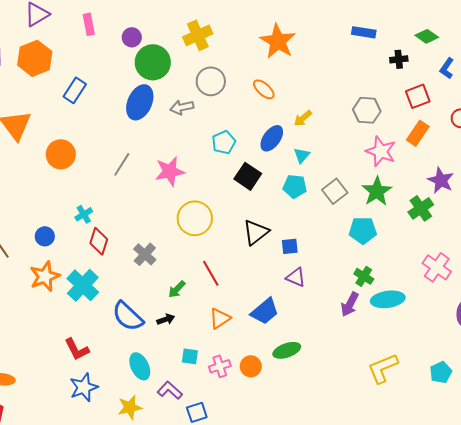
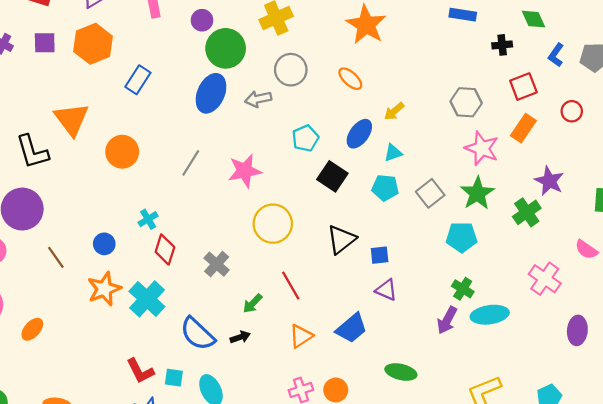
green diamond: (427, 36) -> (534, 19), turned 30
cyan triangle: (302, 155) -> (393, 153), turned 30
green ellipse: (287, 350) -> (401, 372), moved, turned 32
cyan square: (190, 356) -> (174, 378), moved

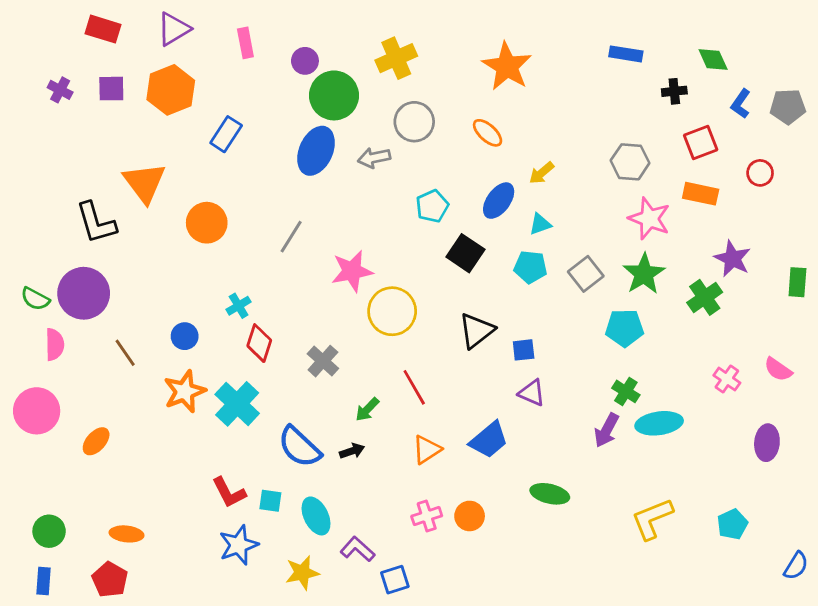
orange rectangle: (523, 128) -> (701, 194), turned 68
pink star: (245, 171) -> (352, 271), moved
pink semicircle: (586, 249) -> (778, 369), moved
pink cross: (545, 279) -> (727, 379), size x0.7

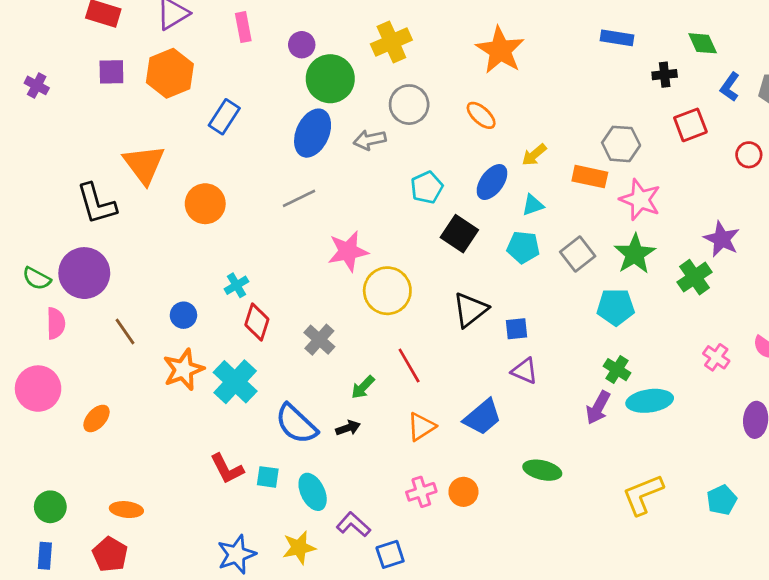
purple cross: (60, 90) -> (37, 85), moved
orange rectangle: (701, 194) -> (590, 177), moved
gray line: (291, 237) -> (299, 198), moved, turned 32
blue star: (239, 545) -> (236, 554), moved

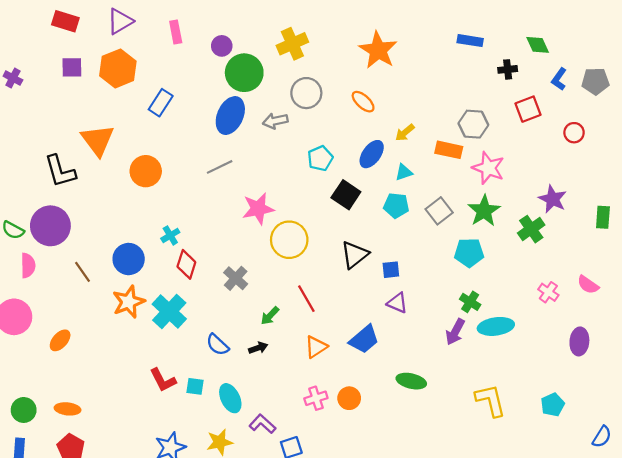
blue circle: (183, 315) -> (129, 259), size x1.5
blue semicircle: (296, 424) -> (217, 345), size x0.7
yellow L-shape: (643, 495) -> (491, 400), turned 99
orange ellipse: (126, 510) -> (68, 409), moved

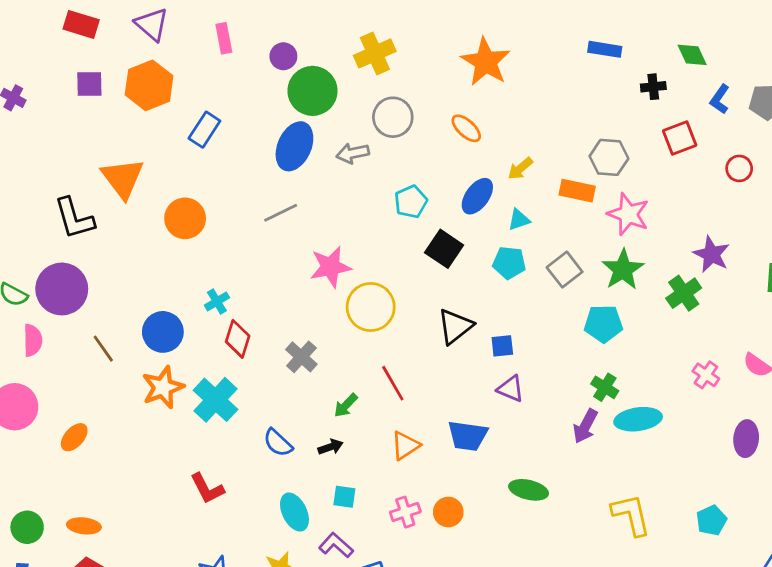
purple triangle: (120, 21) -> (152, 24), turned -48
blue trapezoid: (364, 339) -> (468, 436), turned 48
cyan square: (195, 386) -> (344, 497), moved

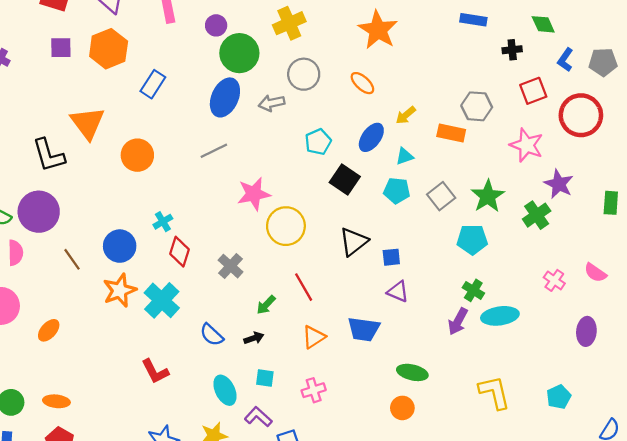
red circle: (739, 168) -> (581, 115), size x2.0
pink star: (628, 214) -> (527, 145), moved
orange circle: (448, 512) -> (402, 408), moved

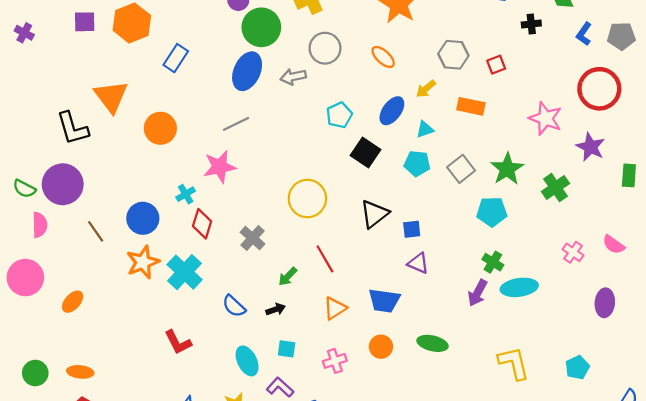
red square: (533, 91) -> (496, 65), moved, size x0.7
gray hexagon: (477, 106) -> (453, 55), moved
purple star: (559, 184) -> (591, 147), moved
pink star: (254, 194) -> (220, 167), moved
orange circle: (402, 408) -> (381, 347), moved

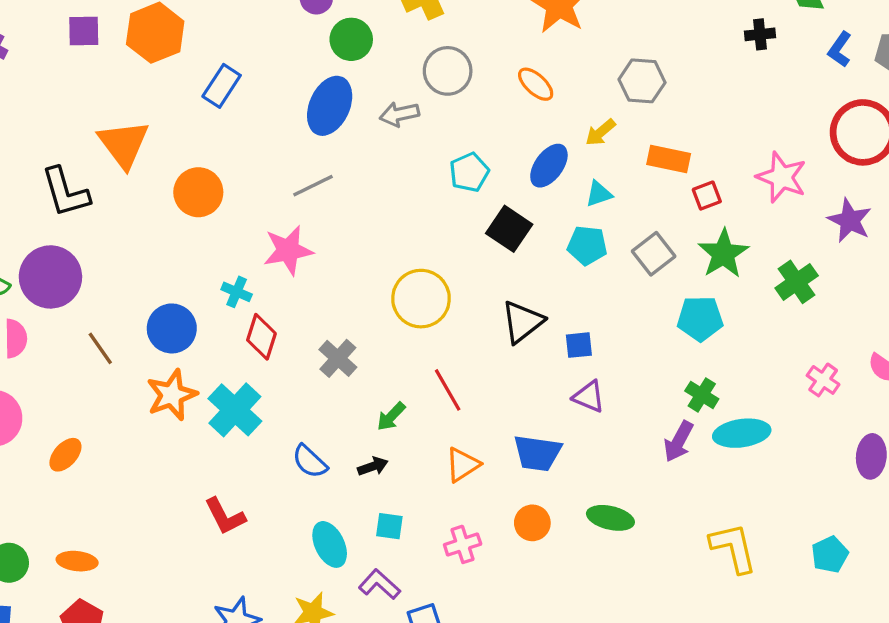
green circle: (261, 27) -> (351, 39), size x0.7
red square: (496, 65) -> (707, 196), moved
cyan cross: (186, 194) -> (237, 292), turned -36

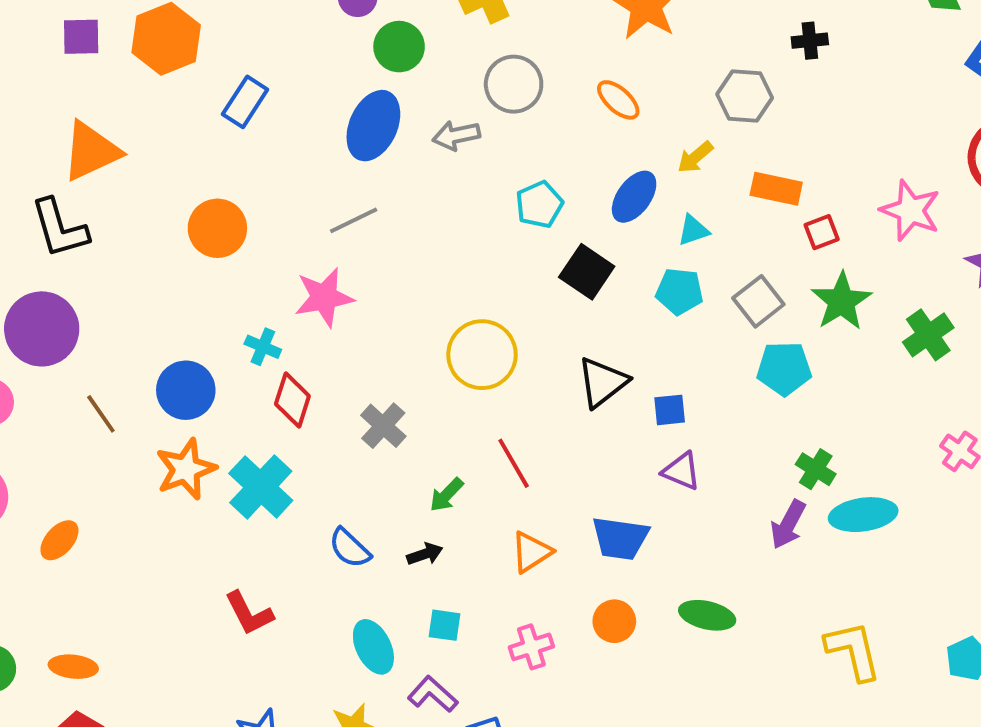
black cross: (760, 34) -> (810, 41), moved
orange triangle: (124, 144) -> (91, 151), moved, turned 42
cyan pentagon: (700, 318) -> (784, 368), moved

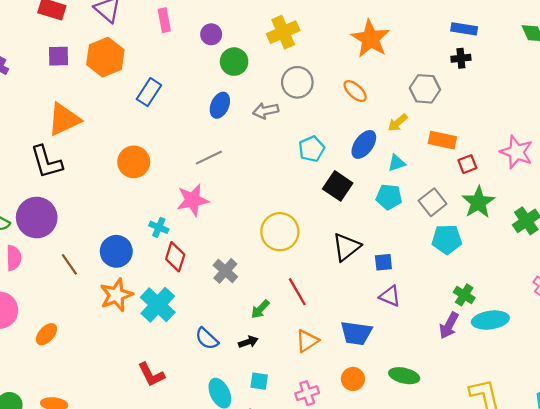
blue ellipse: (373, 126) -> (220, 105), size x0.7

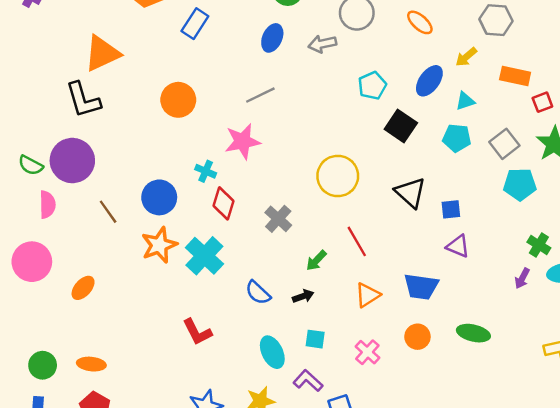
black triangle: (346, 247) -> (410, 193), turned -40
purple arrow: (449, 326) -> (522, 278), size x0.7
pink cross: (307, 393) -> (367, 352), turned -30

